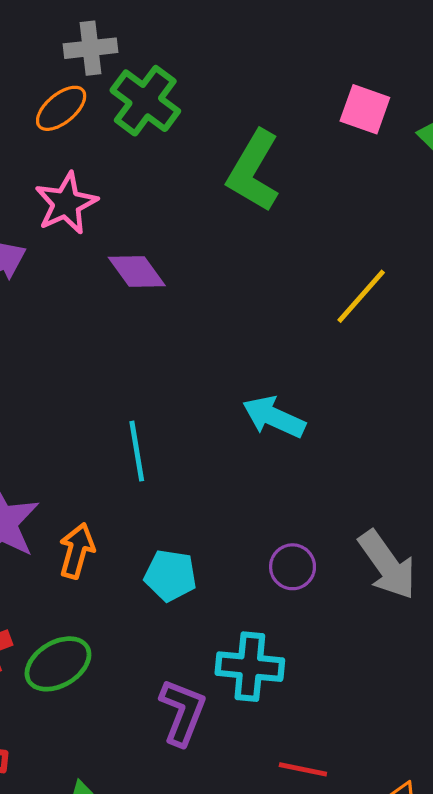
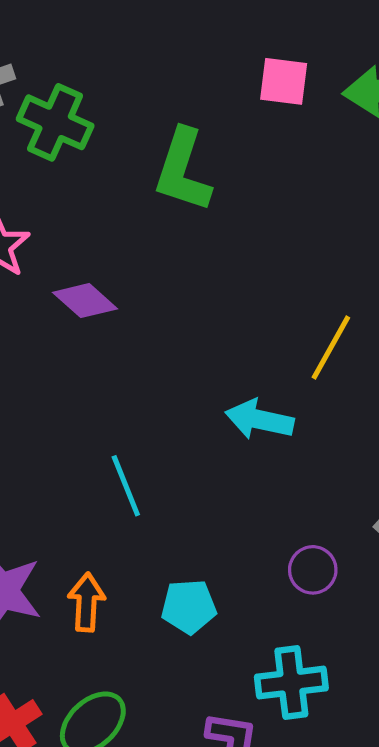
yellow line: (361, 296) -> (331, 348), moved

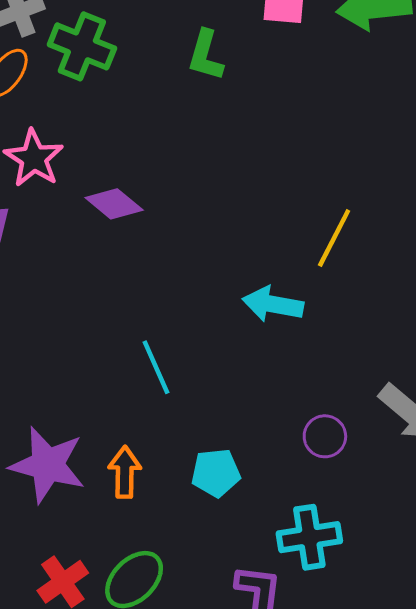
green L-shape: (183, 170) -> (206, 55), moved, size x0.7

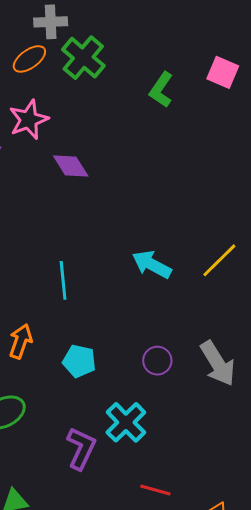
yellow line: (334, 238) -> (219, 260), moved
cyan cross: (309, 537) -> (126, 422), turned 36

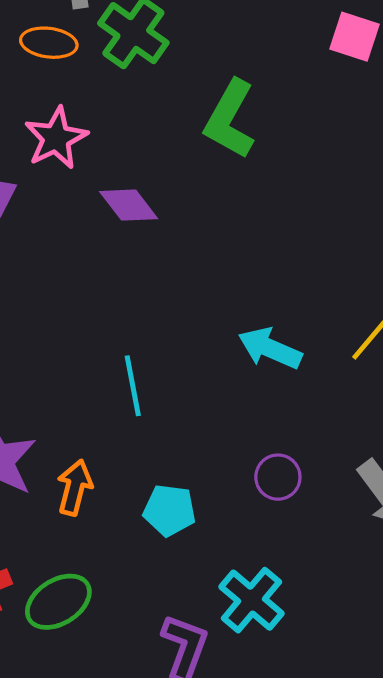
orange ellipse: (29, 59) -> (49, 43), turned 48
green L-shape: (161, 90) -> (230, 119), moved, size x1.4
purple circle: (157, 361) -> (278, 477), moved

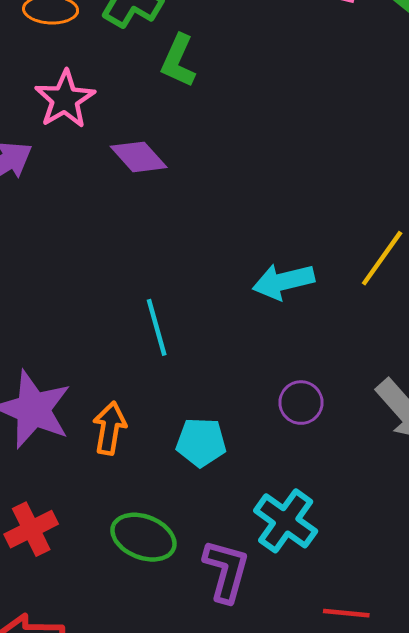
green L-shape: (230, 119) -> (178, 61), moved, size x0.7
cyan arrow: (270, 348) -> (283, 281), turned -32
green ellipse: (58, 602) -> (143, 537), moved, turned 58

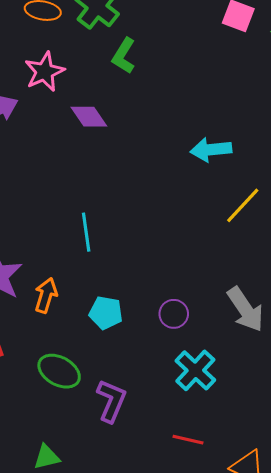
cyan arrow: (283, 281) -> (211, 150), moved
purple circle: (301, 403) -> (174, 314), moved
cyan cross: (286, 521) -> (195, 370), moved

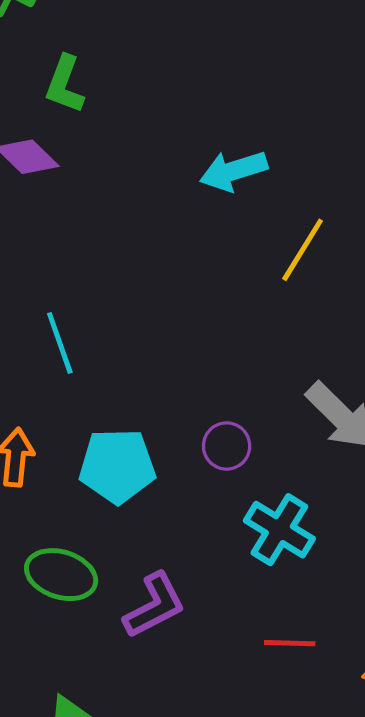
green L-shape: (124, 56) -> (65, 84), moved
cyan pentagon: (106, 313) -> (117, 466), size x1.4
purple L-shape: (111, 401) -> (154, 605), turned 51

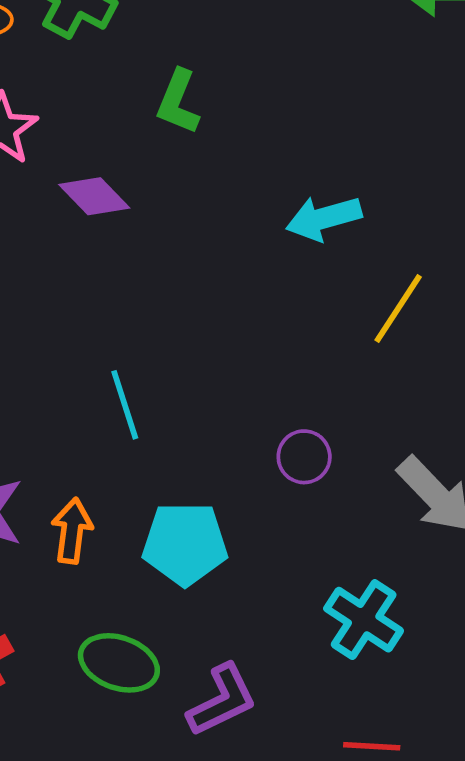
green L-shape: (65, 84) -> (178, 102), moved
purple circle: (227, 446) -> (304, 457), moved

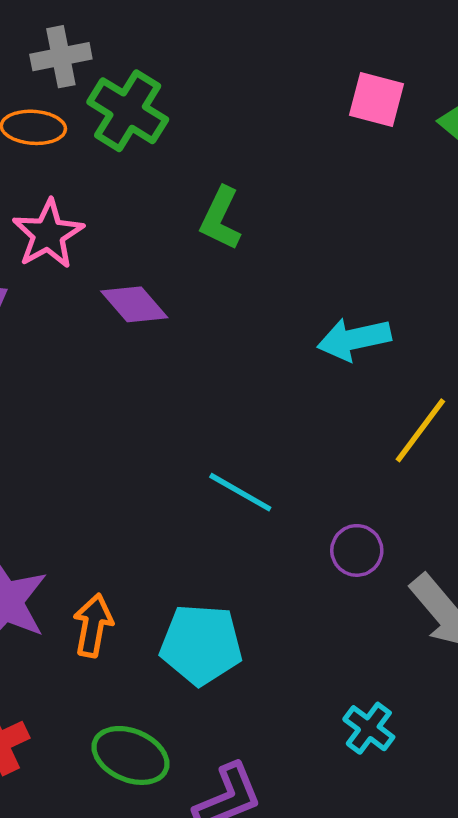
cyan line: (125, 405) -> (240, 492), moved, turned -46
purple circle: (304, 457) -> (357, 550), moved
cyan cross: (364, 620) -> (369, 728), size x0.7

